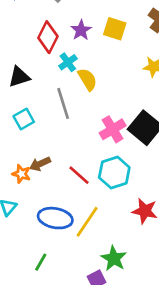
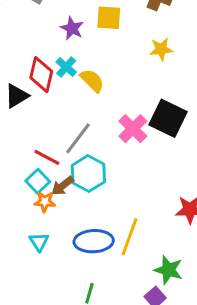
red diamond: (48, 37) -> (41, 75), moved
gray line: (63, 103) -> (78, 138), moved, turned 68
cyan square: (24, 119) -> (38, 181), moved
cyan hexagon: (114, 173) -> (88, 174), moved
red line: (79, 175) -> (47, 157), moved

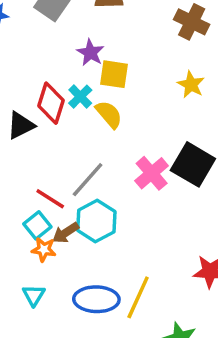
yellow square: (109, 18) -> (114, 74), moved
yellow star: (161, 49) -> (191, 85), turned 30

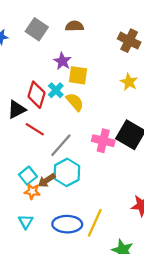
pink cross: (152, 173) -> (103, 141), turned -35
red line: (50, 199) -> (35, 129), moved

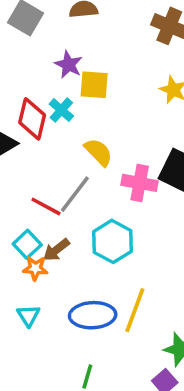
yellow semicircle: (75, 102) -> (98, 152), moved
red line: (35, 129) -> (46, 206), moved
cyan hexagon: (67, 172) -> (112, 241), moved

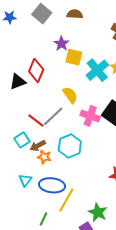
cyan cross: (61, 110) -> (97, 70), moved, size x1.6
orange star: (35, 268) -> (44, 157), moved
yellow line: (135, 310) -> (66, 200), moved
cyan triangle: (28, 316) -> (25, 180), moved

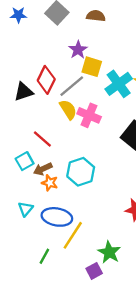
yellow semicircle: (70, 95) -> (68, 110), moved
gray line: (53, 116) -> (72, 86), moved
pink cross: (90, 116) -> (89, 115), moved

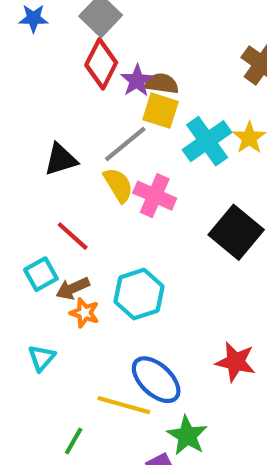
brown semicircle: (96, 16) -> (162, 84), moved
red diamond: (46, 80) -> (101, 64), moved
black triangle: (23, 92) -> (61, 159), moved
blue ellipse: (57, 217) -> (156, 380), moved, turned 32
yellow line: (73, 235) -> (124, 405), turned 72

